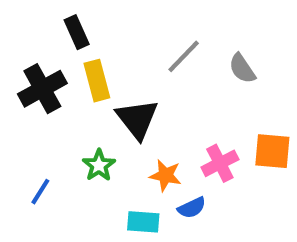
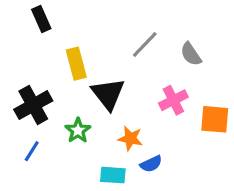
black rectangle: (77, 32) -> (41, 19), moved
black cross: (42, 89) -> (33, 105), moved
pink cross: (220, 163) -> (173, 100), moved

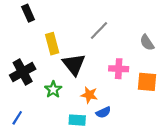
gray semicircle: (191, 54) -> (147, 43), moved
pink cross: (173, 100) -> (119, 69), turned 30
blue line: (32, 151) -> (17, 118), moved

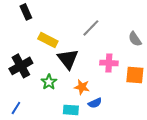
yellow rectangle: (52, 44) -> (48, 40), turned -48

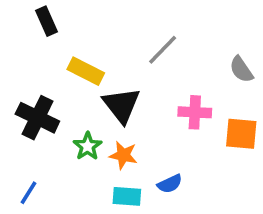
black cross: (21, 66) -> (37, 118), turned -35
orange star: (82, 87) -> (123, 155), moved

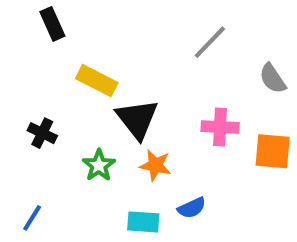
gray line: (163, 50) -> (210, 42), moved
black cross: (37, 118) -> (42, 133), size x0.6
orange star: (123, 155) -> (155, 165), moved

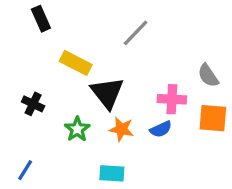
gray line: (210, 42) -> (136, 33), moved
gray semicircle: (273, 79) -> (208, 76), moved
blue semicircle: (192, 208) -> (161, 129), moved

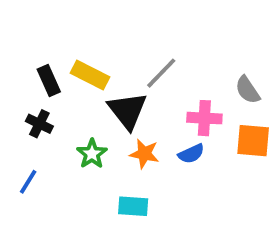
black rectangle: (41, 19) -> (49, 81), moved
gray line: (136, 33) -> (161, 73), moved
blue line: (25, 170) -> (28, 182), moved

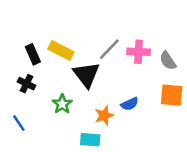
pink cross: (204, 118) -> (139, 52), moved
orange star: (144, 154) -> (104, 115), moved, turned -30
blue line: (28, 182) -> (19, 123), turned -66

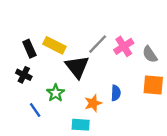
pink cross: (139, 52) -> (124, 46), turned -36
blue semicircle: (130, 104) -> (116, 93), turned -63
blue line: (19, 123) -> (35, 110), moved

